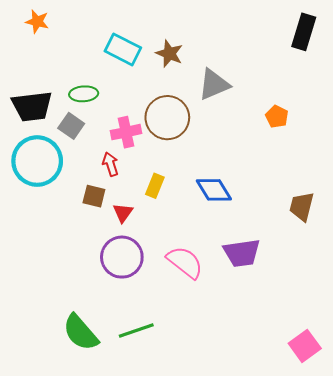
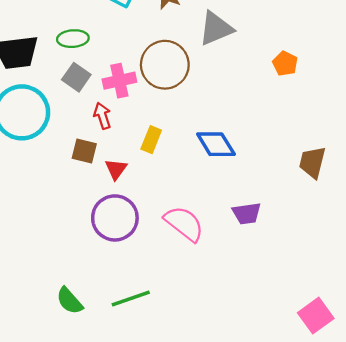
gray square: (71, 126) -> (76, 77), moved
purple trapezoid: (242, 253) -> (247, 213), size x0.7
green semicircle: (81, 333) -> (69, 301), size x0.7

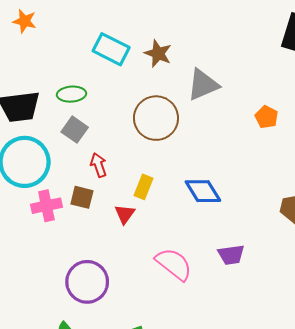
pink cross: (119, 81) -> (46, 206), moved
red triangle: (116, 169) -> (125, 214), moved
purple circle: (115, 218) -> (87, 282), moved

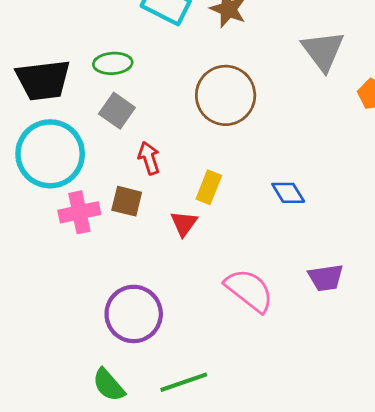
gray triangle: (203, 85) -> (323, 51), moved, turned -44
blue diamond: (203, 191) -> (288, 193), size x0.7

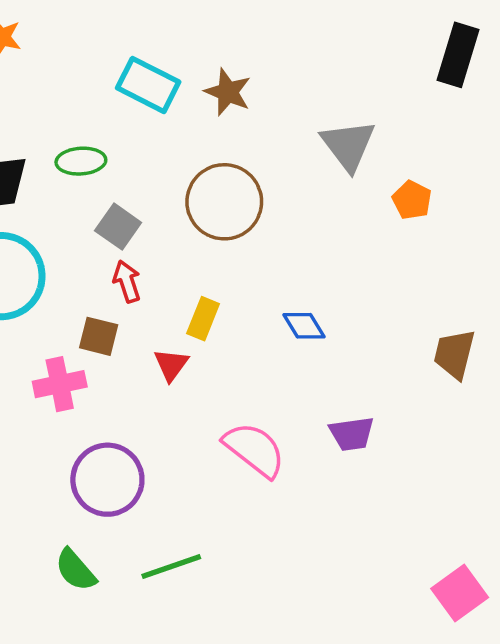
gray square: (117, 111) -> (118, 227), moved
pink cross: (79, 212) -> (60, 384), moved

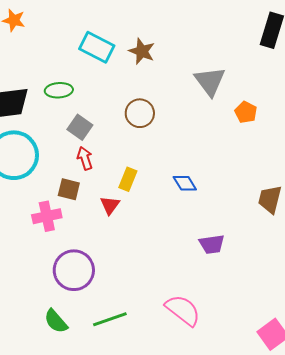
brown circle: (224, 202) -> (140, 113), size x0.7
pink semicircle: (254, 450) -> (183, 310), moved

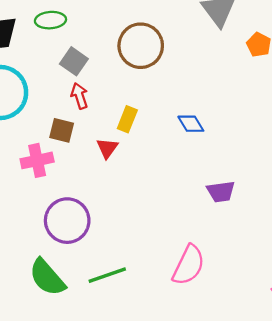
brown circle: (140, 113) -> (141, 46), size x1.4
pink semicircle: (183, 310) -> (189, 265), turned 78
green semicircle: (56, 321) -> (47, 277), size x1.4

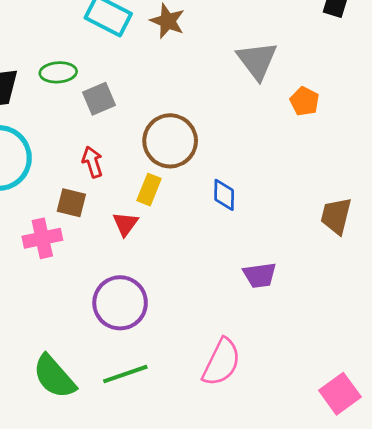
brown circle: (141, 46) -> (170, 141), moved
gray square: (74, 61) -> (99, 99), moved, turned 32
blue diamond: (191, 124) -> (224, 195), turned 32
purple circle: (67, 221) -> (120, 303), moved

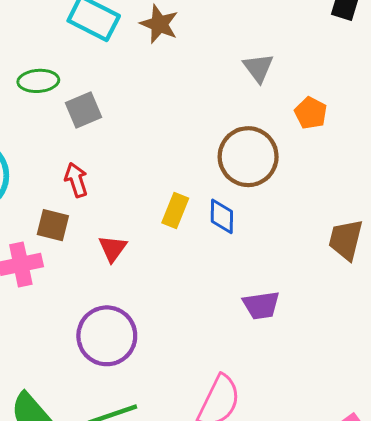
gray triangle: (257, 61) -> (258, 68), size x0.7
brown circle: (170, 141) -> (248, 157), moved
yellow rectangle: (149, 190) -> (175, 211), moved

